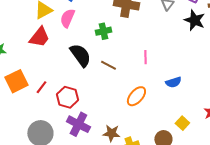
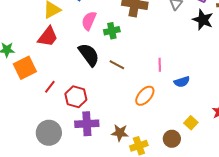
pink semicircle: (67, 18) -> (89, 21), moved
pink line: (145, 57) -> (160, 65), moved
orange square: (16, 81) -> (25, 68), moved
purple cross: (78, 124) -> (87, 124), turned -30

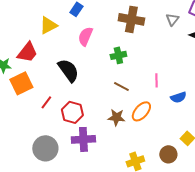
green cross: (112, 31) -> (118, 55), moved
red trapezoid: (48, 37) -> (27, 52), moved
black semicircle: (89, 55) -> (68, 70), moved
brown line: (117, 65) -> (121, 86), moved
brown star: (120, 133) -> (116, 117), moved

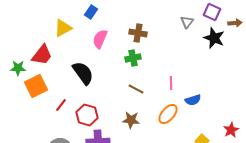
brown cross: (131, 19) -> (138, 33), moved, size x0.7
orange ellipse: (141, 111) -> (168, 114), moved

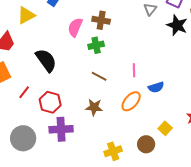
pink semicircle: (100, 39) -> (75, 27), moved

